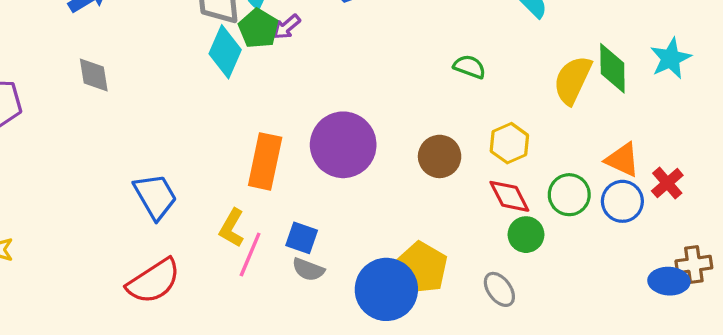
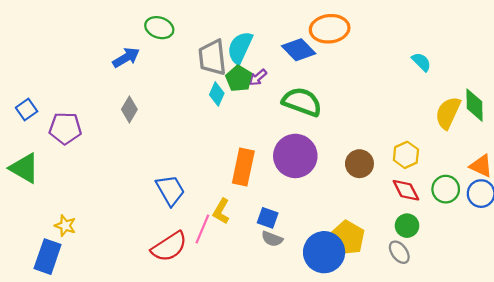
cyan diamond: (225, 52) -> (217, 94), size x0.7
green semicircle: (469, 67) -> (302, 102), moved, size x1.8
gray diamond: (94, 75) -> (129, 109), turned 40
green circle: (526, 235) -> (407, 226), moved
pink line: (250, 255) -> (202, 229), moved

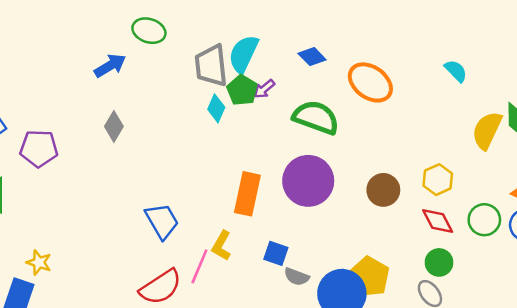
orange ellipse: (330, 29) -> (370, 82), moved, turned 42
blue diamond: (299, 50) -> (312, 57), size x0.7
gray semicircle: (272, 239) -> (297, 277), moved

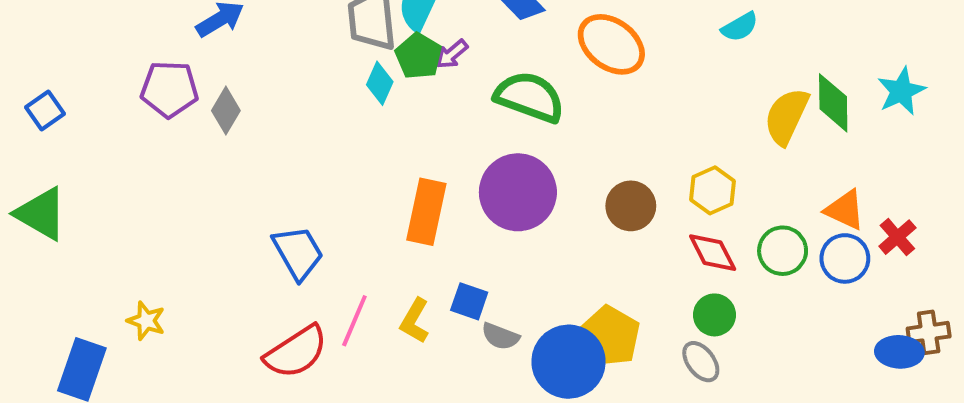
cyan semicircle: (456, 71) -> (740, 27), turned 105
purple pentagon: (39, 148) -> (170, 89), moved
yellow L-shape: (221, 246) -> (415, 321), moved
yellow star: (39, 262) -> (146, 321), moved

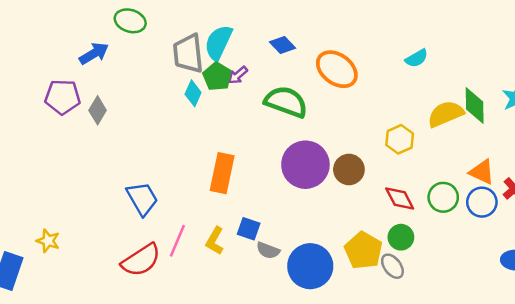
yellow semicircle: (786, 116) -> (446, 114), turned 42
yellow hexagon: (713, 190) -> (400, 139), moved
purple circle: (518, 192) -> (305, 165), moved
yellow pentagon: (609, 336) -> (363, 250), moved

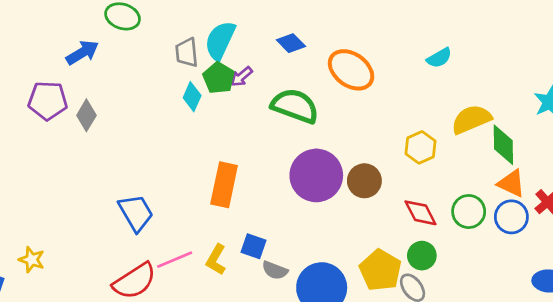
gray trapezoid: (188, 53) -> (187, 52), size x0.7
green diamond: (475, 105) -> (503, 145), moved
pink line: (177, 241) -> (175, 260), turned 44

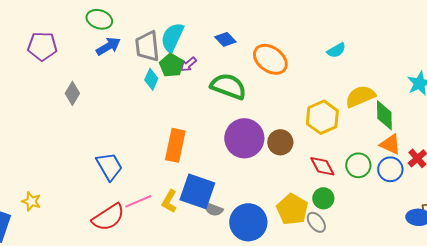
blue arrow: (82, 52) -> (108, 46), moved
gray trapezoid: (187, 52) -> (147, 46), size x1.4
purple pentagon: (48, 101) -> (42, 46), moved
yellow hexagon: (421, 147) -> (322, 117), size x1.4
blue square: (253, 246) -> (197, 191), size x1.8

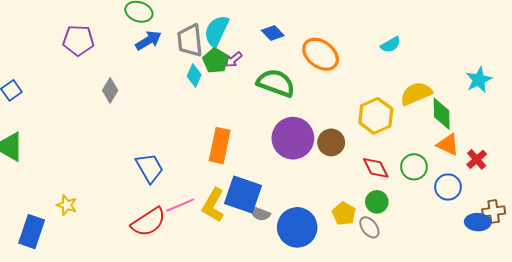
blue circle: (390, 169) -> (448, 187), moved
yellow L-shape: (169, 201) -> (213, 205), size x1.4
yellow pentagon: (292, 209) -> (344, 214), size x0.7

